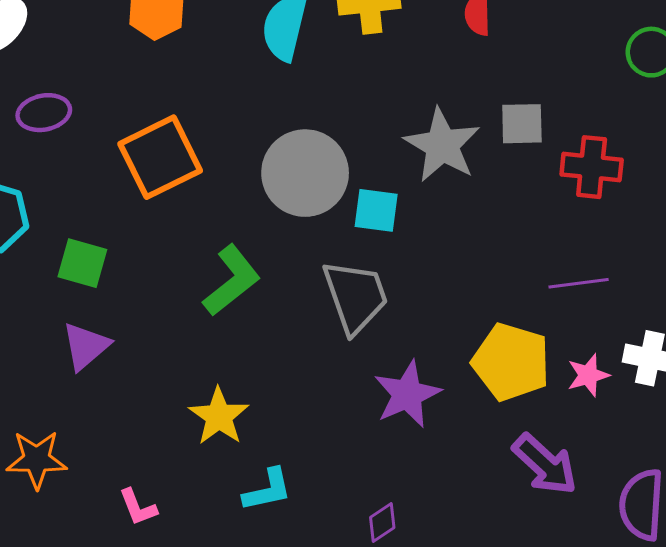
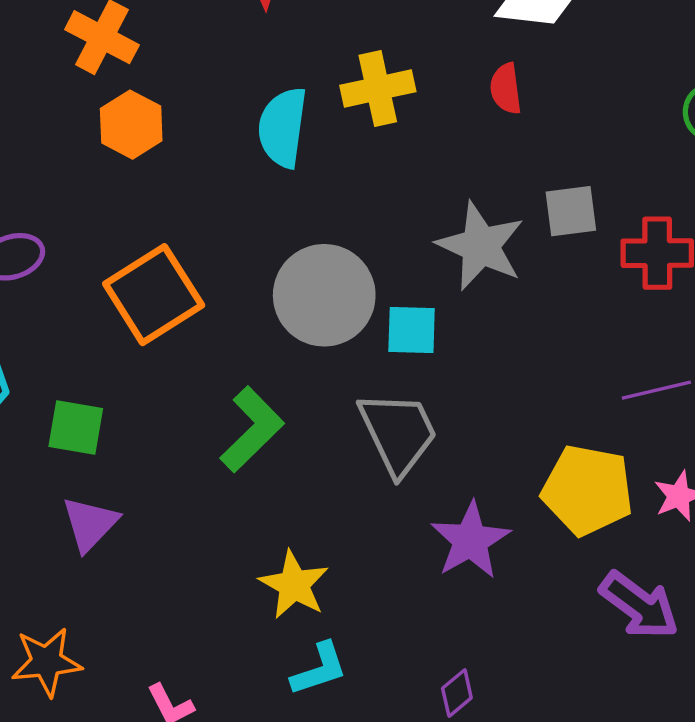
yellow star: (219, 416) -> (294, 585), moved

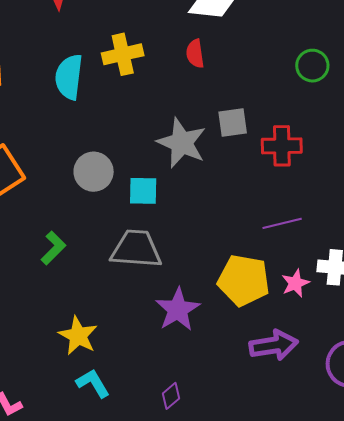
gray circle: (324, 295) -> (94, 172), size x0.7
green L-shape: (252, 429) -> (53, 248), size x0.7
gray trapezoid: (398, 433) -> (136, 249), turned -60
purple arrow: (639, 605) -> (274, 345), turned -45
cyan L-shape: (319, 669) -> (93, 383), turned -102

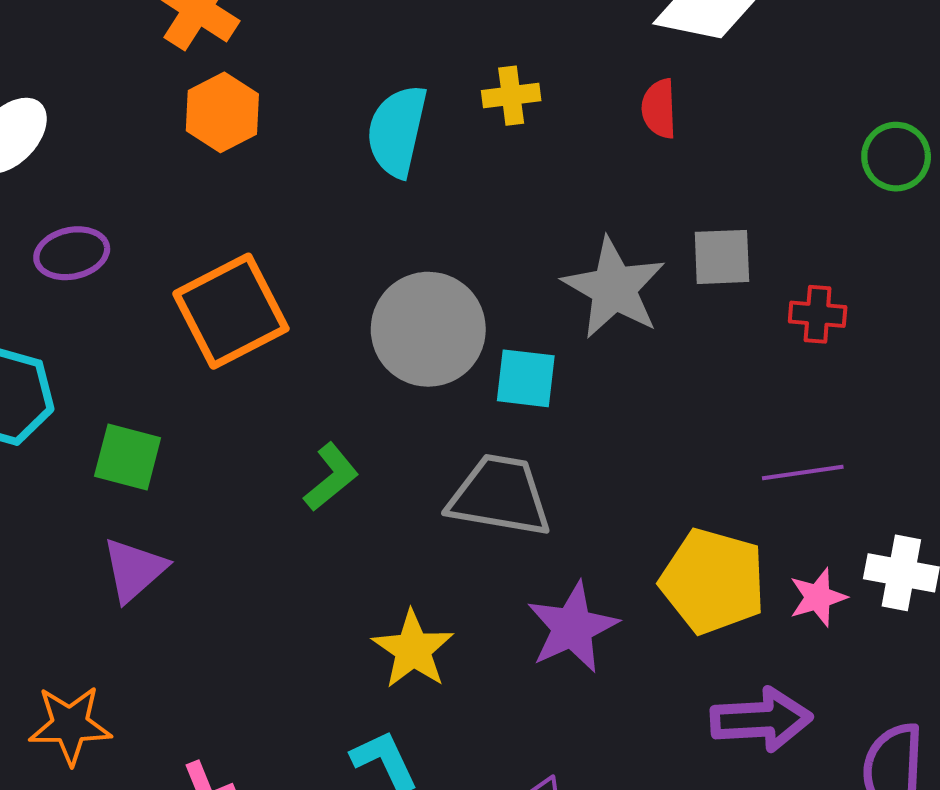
yellow cross: (123, 54) -> (511, 96), size x0.7
red cross: (282, 146) -> (818, 314), size x0.7
gray circle: (94, 172) -> (428, 329), size x1.4
yellow star: (78, 336) -> (413, 650), moved

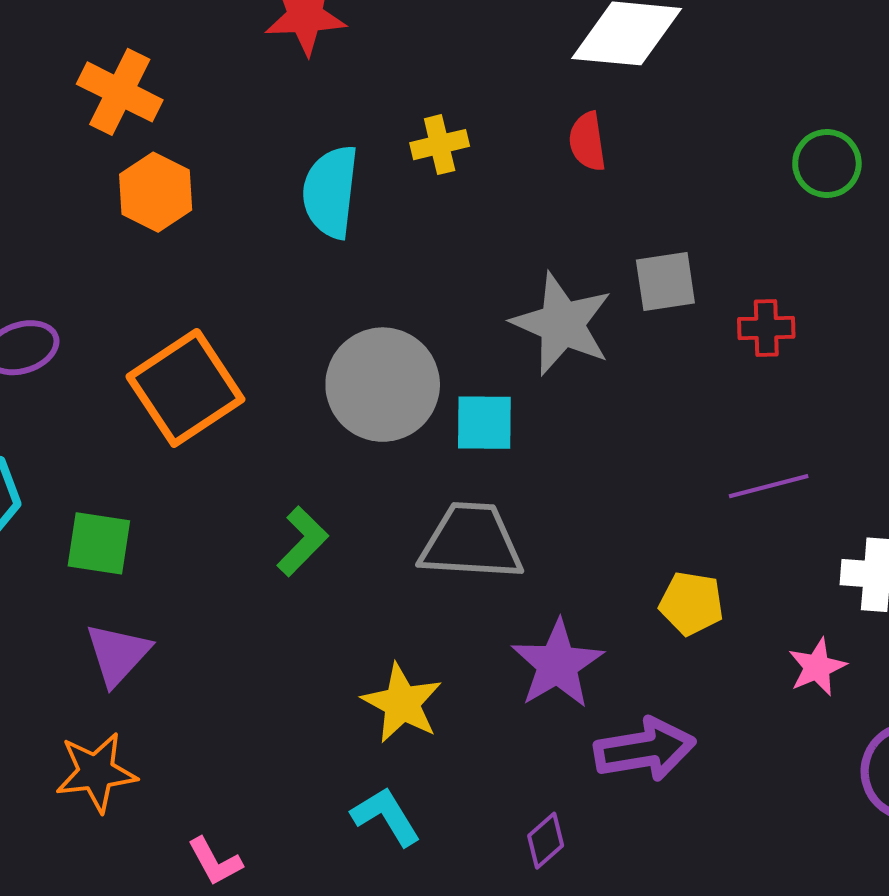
yellow pentagon: (713, 581) -> (691, 603), size x0.6
pink star: (818, 597) -> (817, 667), moved
purple arrow: (761, 720) -> (645, 749), moved
orange star: (70, 725) -> (96, 772), moved

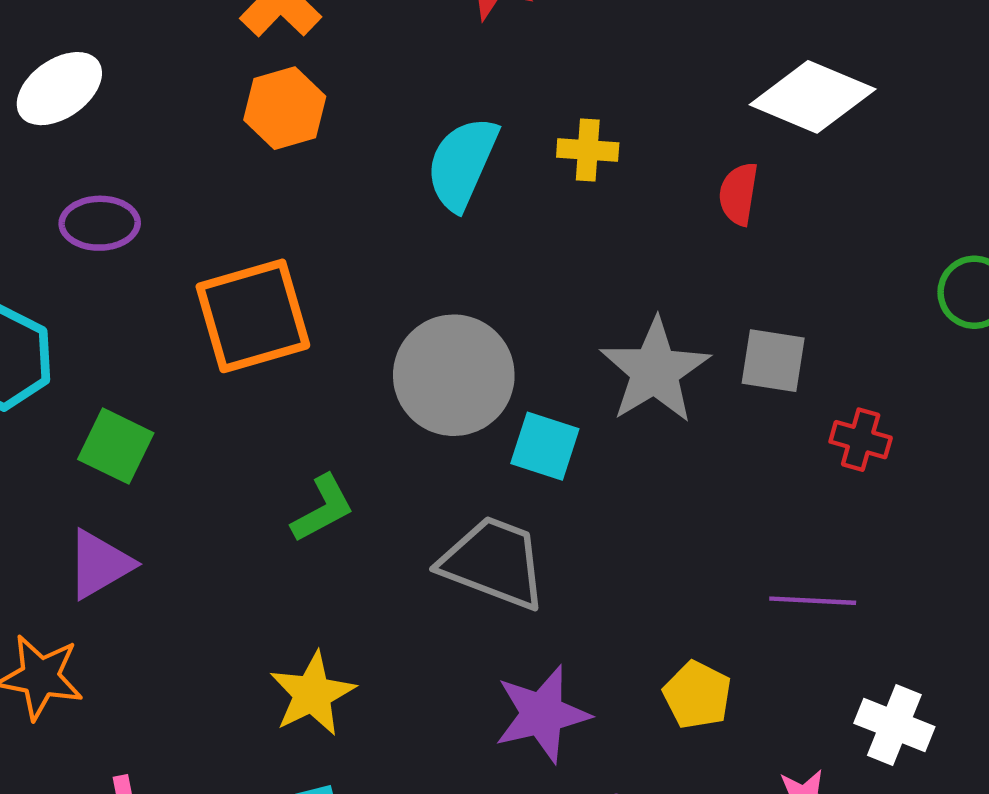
yellow star: (402, 703) -> (312, 694), moved

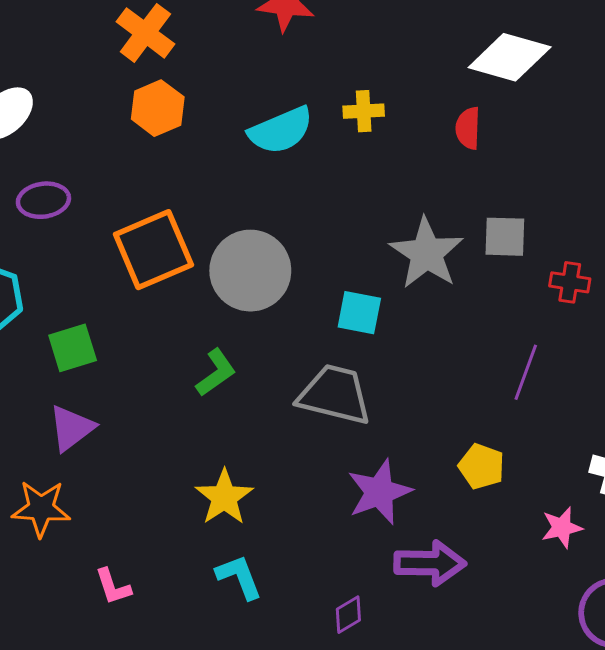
cyan semicircle: (462, 163) -> (281, 130), turned -130
gray circle: (454, 375) -> (250, 271), moved
green square: (116, 446) -> (73, 348), turned -36
purple line: (813, 601) -> (526, 372), moved, turned -66

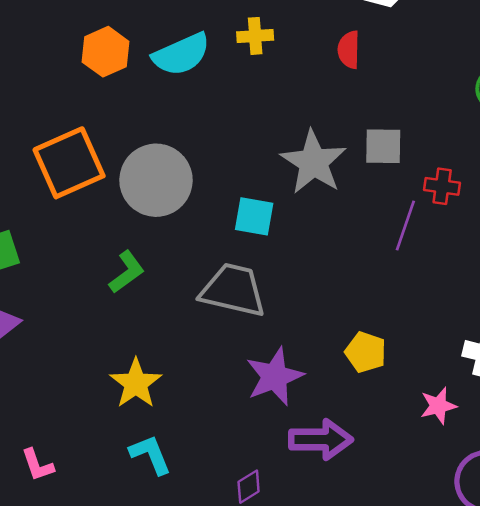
orange hexagon: (158, 108) -> (106, 52), moved
purple line: (526, 372) -> (405, 226), moved

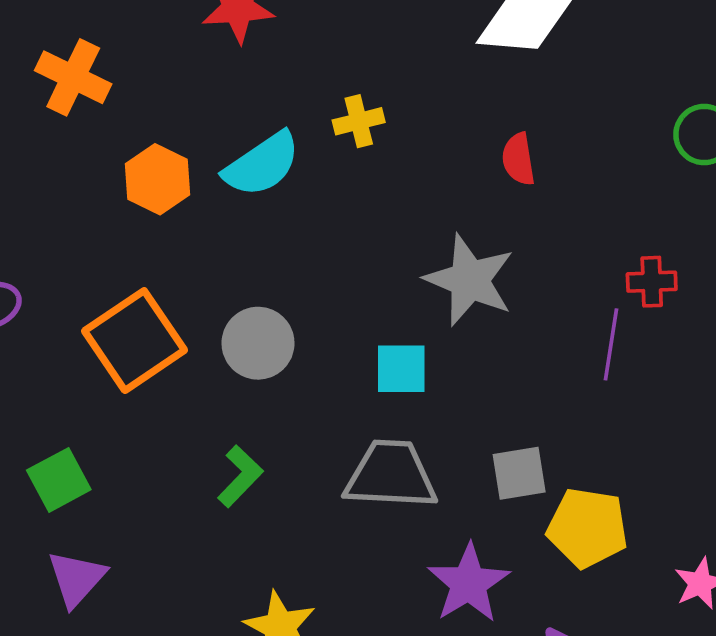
red semicircle: (349, 50) -> (518, 159), moved
gray square: (383, 146) -> (519, 473), moved
gray circle: (156, 180) -> (258, 343), size x0.7
yellow pentagon: (366, 352) -> (587, 528), size x1.4

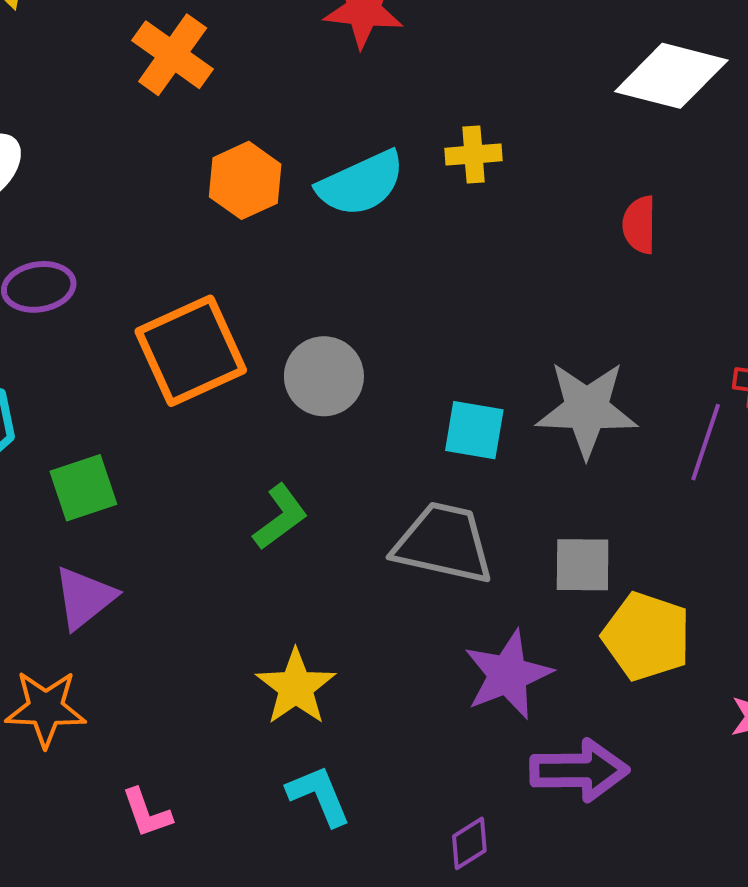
gray star: (470, 280) -> (587, 409), moved, turned -30

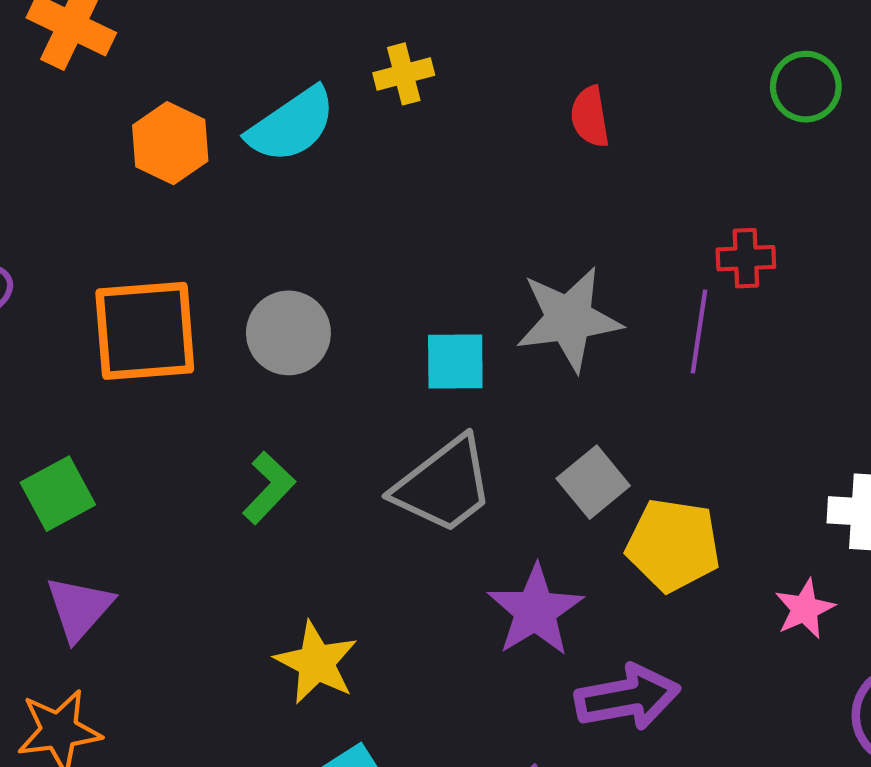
orange square: (191, 351) -> (145, 331), turned 30
gray trapezoid: (443, 543) -> (444, 485), turned 140
gray square: (583, 565) -> (593, 482), turned -30

